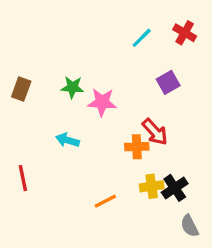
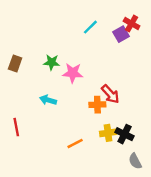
cyan line: (142, 38) -> (90, 27), moved
purple square: (168, 82) -> (121, 34), moved
black cross: (175, 188) -> (124, 134), turned -30

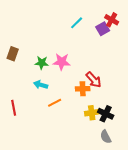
green star: (52, 62) -> (42, 63), moved
orange line: (75, 143) -> (55, 103), moved
gray semicircle: (135, 161) -> (106, 137), moved

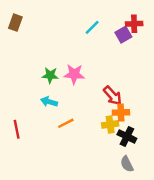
red cross: (112, 20) -> (134, 24), turned -32
brown rectangle: (13, 54) -> (15, 23), moved
orange cross: (83, 89) -> (121, 112), moved
yellow cross: (92, 113) -> (110, 124), moved

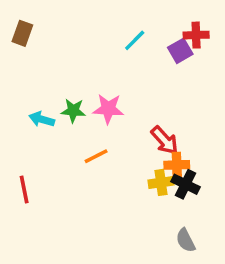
cyan arrow: (49, 102) -> (42, 119), moved
orange line: (66, 123) -> (96, 156), moved
black cross: (127, 136) -> (186, 184), moved

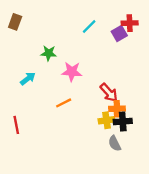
green star: (73, 111) -> (49, 53), moved
cyan arrow: (42, 119) -> (28, 79), turned 126
black cross: (186, 184) -> (123, 121), turned -30
gray semicircle: (186, 240) -> (115, 143), moved

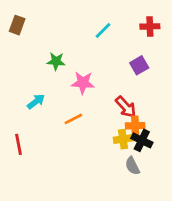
purple square: (119, 33) -> (139, 65), moved
cyan arrow: (28, 79) -> (36, 102), moved
black cross: (123, 121) -> (142, 140), turned 30

